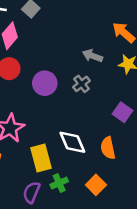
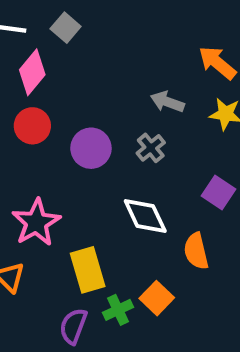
white diamond: (72, 142) -> (145, 216), moved
orange square: (96, 185) -> (157, 298), moved

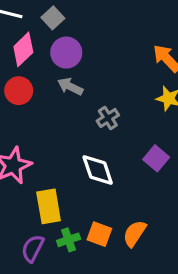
gray arrow: (167, 102) -> (70, 86), moved
purple circle: (91, 148) -> (66, 53), moved
orange semicircle: (196, 251) -> (135, 233), moved, turned 40
orange square: (157, 298) -> (99, 234), turned -30

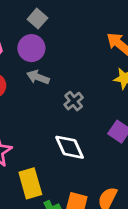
gray square: (53, 18) -> (37, 19), moved

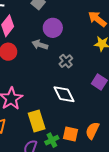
purple circle: (31, 48) -> (53, 28), moved

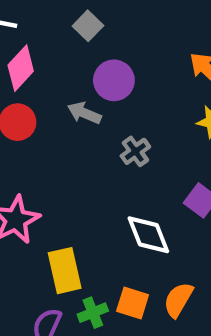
white diamond: (64, 94) -> (148, 235), moved

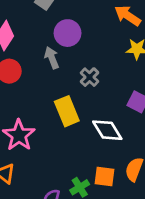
gray arrow: (84, 113) -> (52, 58), turned 55
yellow rectangle: (65, 271) -> (67, 111), moved

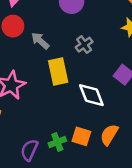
gray arrow: (52, 58) -> (40, 41), moved, turned -36

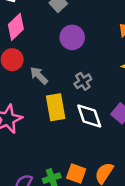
white diamond: (91, 95) -> (89, 116), moved

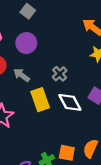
purple circle: (72, 37) -> (26, 43), moved

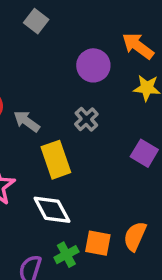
purple circle: (26, 43) -> (93, 65), moved
white diamond: (70, 102) -> (52, 210), moved

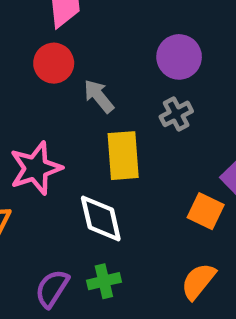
purple circle: (93, 65) -> (179, 57), moved
orange square: (98, 243) -> (206, 211), moved

